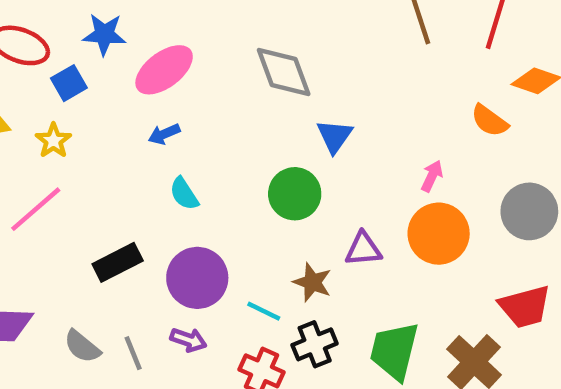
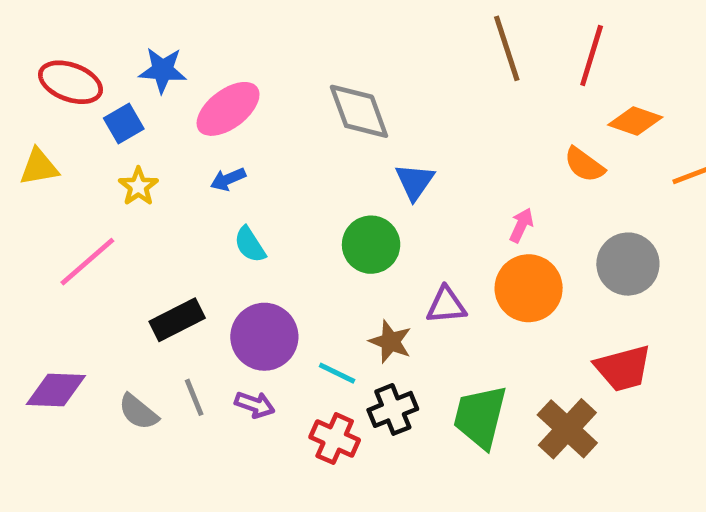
yellow star: (53, 141) -> (138, 186), moved
gray line: (133, 353) -> (194, 397), moved

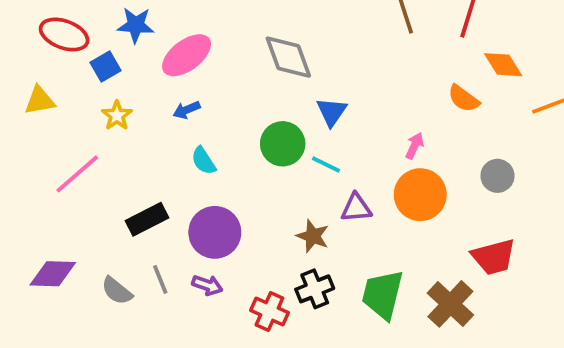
orange diamond: (635, 121) -> (503, 65), turned 39
green circle: (371, 245) -> (283, 144), moved
gray circle: (628, 264) -> (497, 176), size x0.7
cyan line: (337, 373) -> (326, 165), moved

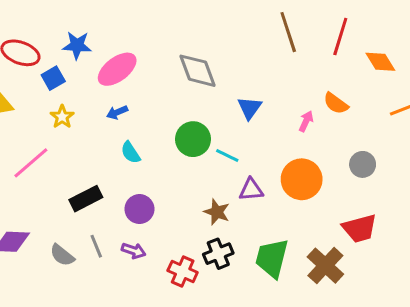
orange diamond: (503, 65) -> (380, 62), moved
blue triangle: (332, 112) -> (250, 108), moved
pink arrow: (415, 146) -> (306, 121), moved
purple circle: (215, 232) -> (139, 209), size x0.7

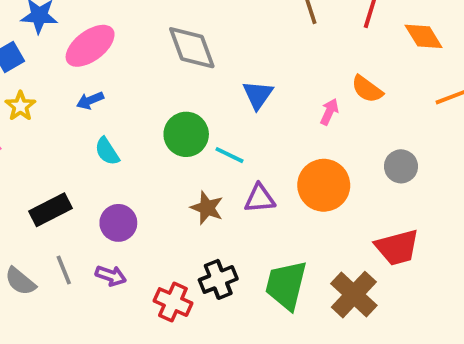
brown star: (217, 212) -> (207, 208), moved

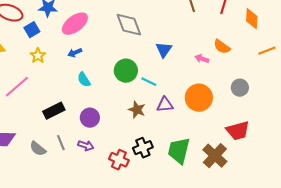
orange diamond: (424, 36) -> (252, 19), turned 35
pink arrow: (329, 112) -> (202, 59), turned -96

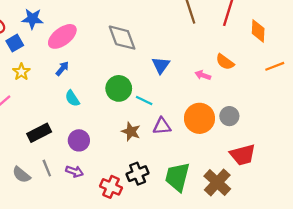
blue arrow: (75, 53) -> (62, 69), turned 152
gray circle: (240, 88) -> (229, 116), moved

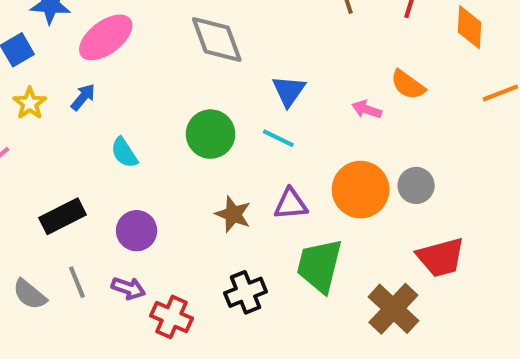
blue arrow: (62, 69) -> (83, 97), moved
cyan line: (144, 101) -> (278, 138), moved
green trapezoid: (177, 177) -> (319, 266), moved
red cross: (111, 187) -> (171, 317), moved

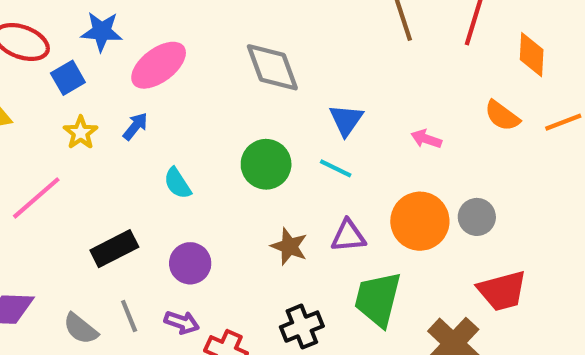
orange semicircle: (408, 85) -> (502, 116), moved

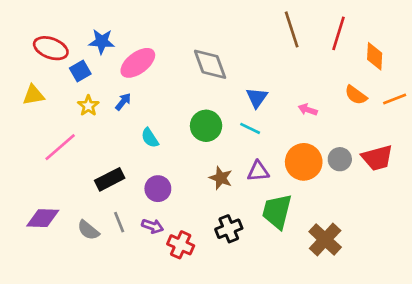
red trapezoid: (502, 291) -> (377, 158), moved

